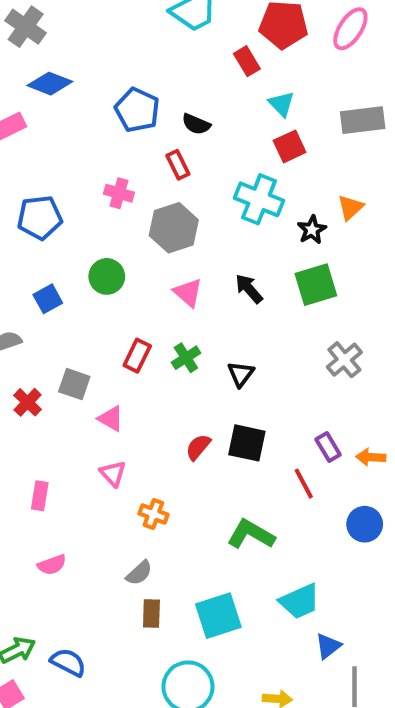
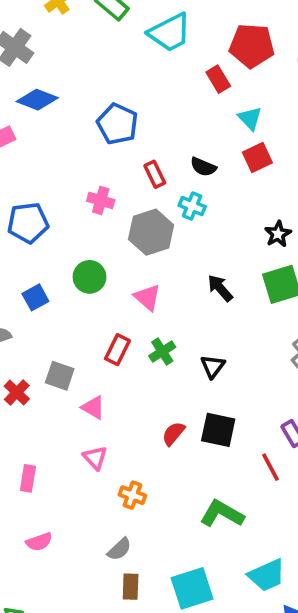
black semicircle: (196, 124) -> (203, 167), moved
cyan cross: (259, 199) -> (192, 206), moved, size x0.6
pink triangle: (188, 293) -> (147, 297), moved

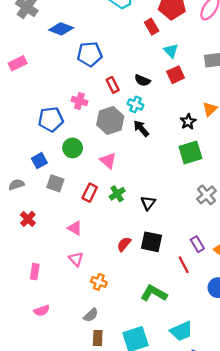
blue diamond: (37, 100) -> (61, 29), moved
blue pentagon: (117, 124) -> (90, 54), turned -30
blue pentagon: (28, 223) -> (51, 119), moved
black arrow: (220, 288) -> (141, 128), moved
gray square: (60, 376) -> (55, 183), moved

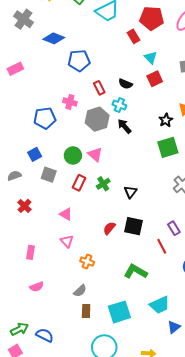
green circle: (73, 148) -> (73, 155), moved

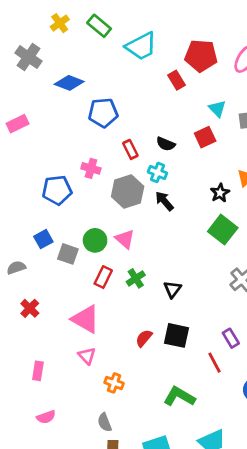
cyan triangle: (151, 58) -> (217, 109), moved
green square: (168, 147) -> (223, 230), turned -35
gray square: (49, 175) -> (68, 254), moved
pink triangle: (66, 214) -> (86, 319), size x1.6
gray semicircle: (80, 291) -> (105, 422), turned 112

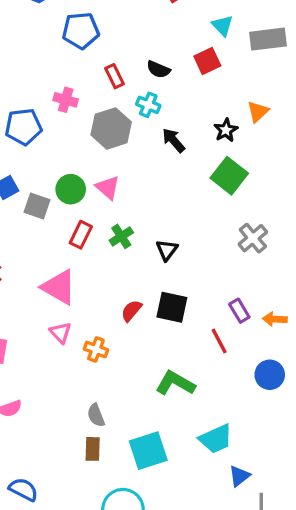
black arrow: (164, 201) -> (174, 140), moved
orange cross: (114, 383) -> (96, 349), moved
gray semicircle: (105, 422) -> (96, 415), moved

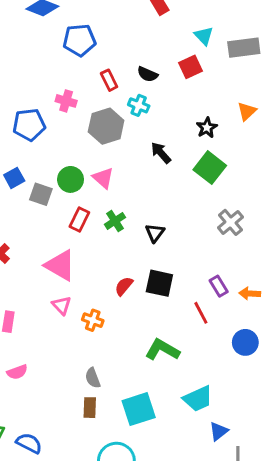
orange triangle: (258, 112) -> (247, 111), moved
black arrow: (174, 140) -> (161, 153), moved

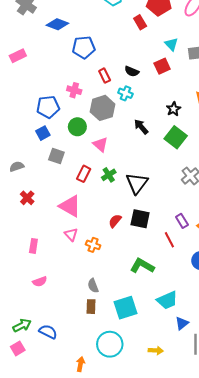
blue square: (14, 178) -> (43, 133), moved
green circle: (71, 179) -> (77, 127), moved
black triangle: (155, 233) -> (137, 183), size x1.6

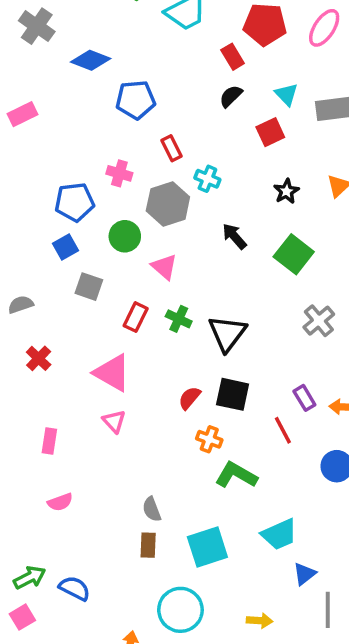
black semicircle: (132, 71) -> (231, 96), moved, turned 112
black star: (174, 109) -> (286, 191), moved
green cross: (109, 175) -> (179, 319), turned -32
orange cross: (93, 245) -> (209, 439), moved

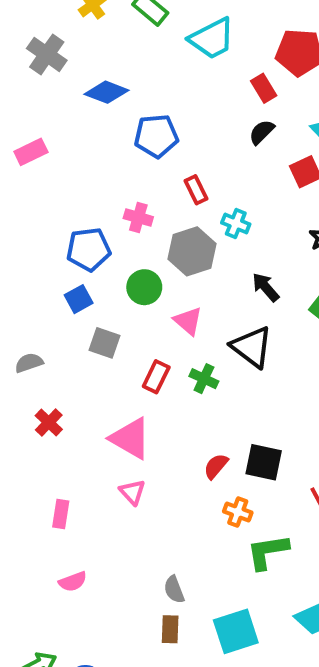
black triangle: (227, 333) -> (252, 347), moved, turned -30
green L-shape: (236, 475) -> (268, 552), turned -39

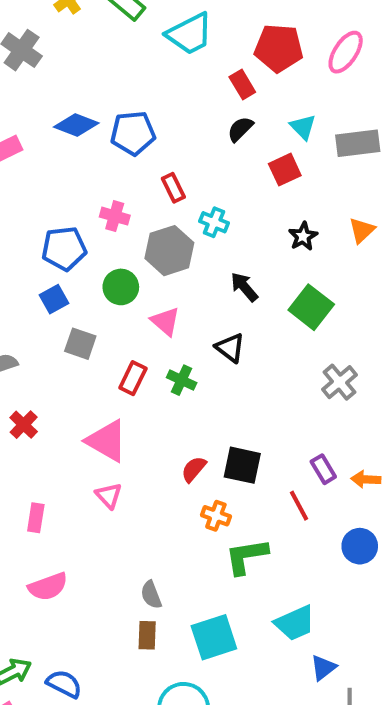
blue diamond: (106, 92) -> (76, 125), moved
black triangle: (252, 347) -> (230, 348), size x0.7
pink semicircle: (73, 582) -> (48, 587), size x1.4

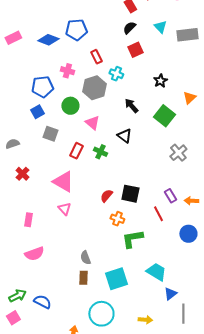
blue diamond: (76, 125) -> (48, 40), moved
red square: (285, 170) -> (135, 50), moved
orange triangle: (362, 230) -> (189, 98), moved
cyan trapezoid: (295, 623) -> (156, 272), turned -125

